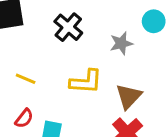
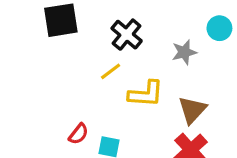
yellow line: (26, 79) -> (111, 71), moved, turned -60

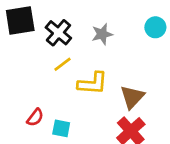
black cross: (127, 35) -> (58, 33), moved
gray star: (184, 52) -> (102, 34), moved

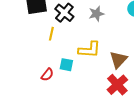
yellow line: (63, 64) -> (51, 34), moved, turned -40
cyan square: (61, 128) -> (66, 65), moved

